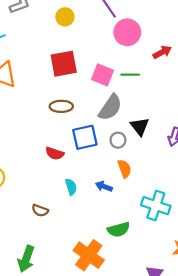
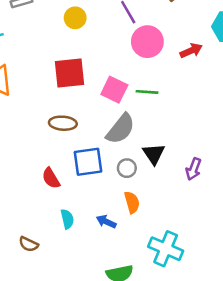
red arrow: (162, 52) -> (191, 51), moved
red semicircle: (55, 153) -> (51, 178), turned 36

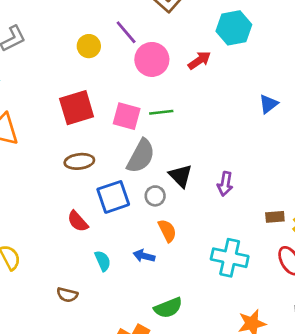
yellow circle: (75, 18) -> (89, 46), moved
cyan cross: (166, 249) -> (230, 258), moved

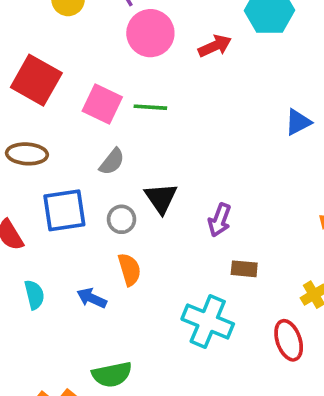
red square: (77, 108) -> (36, 80), turned 36
gray semicircle: (141, 156) -> (112, 162), size x0.6
brown rectangle: (275, 217) -> (244, 269), moved

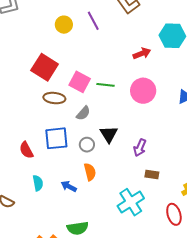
pink circle: (150, 33) -> (143, 91), moved
brown ellipse: (27, 154) -> (54, 98), moved
cyan cross: (208, 321) -> (131, 202), turned 32

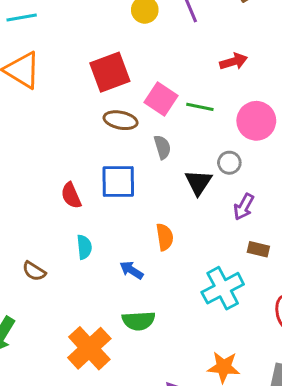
red arrow: (142, 53) -> (234, 61), moved
red square: (45, 67) -> (110, 72), turned 32
gray semicircle: (83, 113) -> (162, 147), turned -63
gray circle: (87, 145) -> (229, 163), moved
blue arrow: (69, 186) -> (131, 270), moved

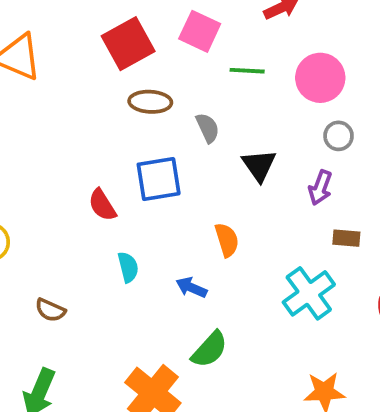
pink square: (161, 99) -> (200, 31), moved
gray circle: (229, 163) -> (339, 136), moved
brown semicircle: (34, 271) -> (50, 310), moved
green semicircle: (139, 321) -> (210, 349), turned -36

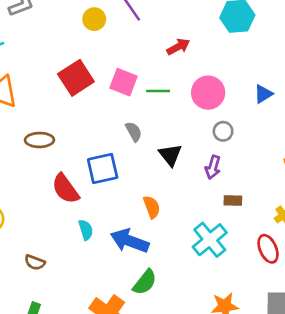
pink square: (200, 31) -> (123, 82), moved
brown ellipse: (150, 102) -> (39, 140), moved
red semicircle: (102, 205) -> (65, 189), size x1.4
blue arrow: (191, 287) -> (130, 241), size x1.8

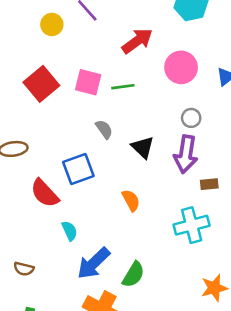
red arrow: (178, 47) -> (137, 41), size x1.4
pink circle: (208, 93) -> (181, 67), moved
purple arrow: (213, 167) -> (186, 154), size x1.6
cyan cross: (210, 240) -> (192, 225), turned 32
blue arrow: (130, 241) -> (94, 263), moved, turned -57

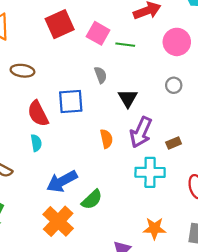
purple arrow: (186, 154) -> (141, 132), moved
brown rectangle: (209, 184) -> (174, 143), turned -32
cyan semicircle: (70, 231) -> (36, 143), moved

